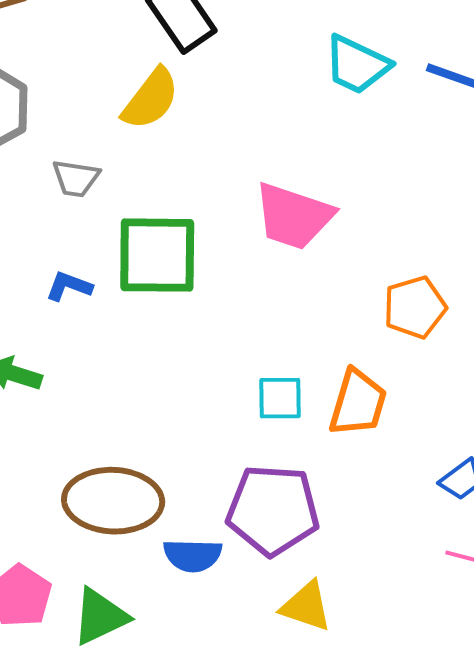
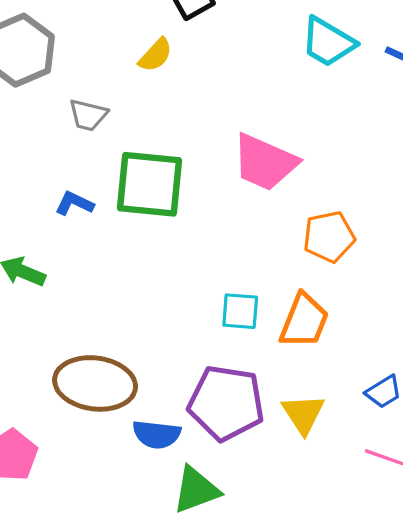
yellow semicircle: (151, 99) -> (156, 55), size x0.7
orange pentagon: (415, 307) -> (329, 237), moved
yellow triangle: (306, 606) -> (303, 414), moved, turned 33
green triangle: (100, 617) -> (196, 490), moved

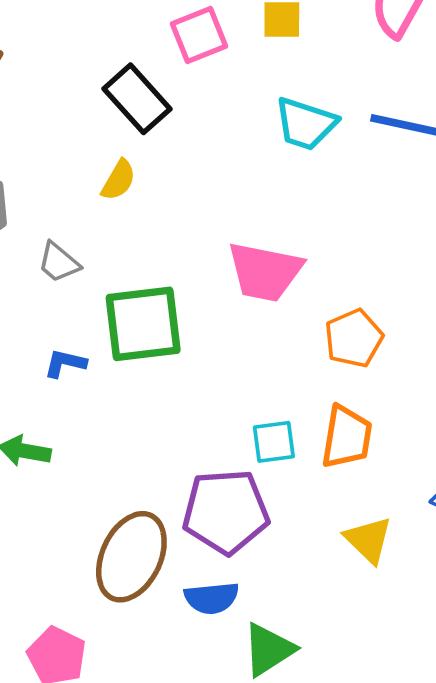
gray trapezoid: (88, 115) -> (59, 262), turned 39
brown ellipse: (95, 383) -> (131, 557), turned -60
purple pentagon: (226, 403) -> (226, 512), moved

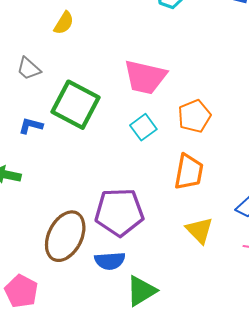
green square: (143, 324) -> (75, 105), turned 33
cyan square: (274, 442) -> (143, 127), moved, turned -30

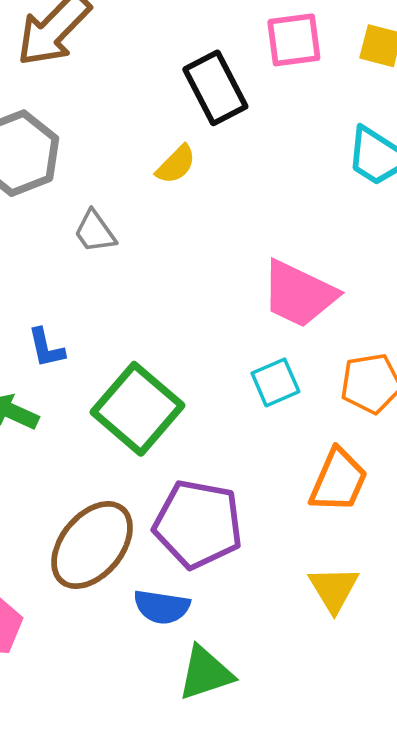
green square: (75, 105) -> (137, 409), moved
blue L-shape: (31, 126) -> (46, 348), moved, turned -130

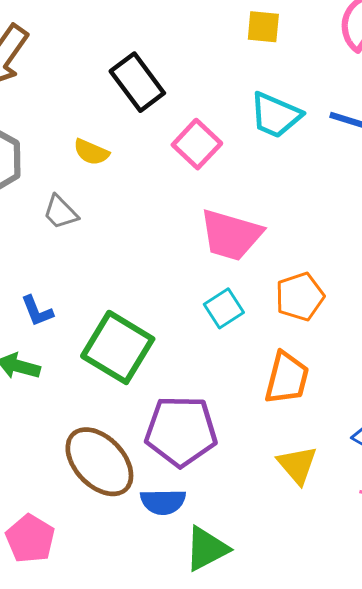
pink square: (294, 40) -> (197, 144), moved, turned -30
yellow semicircle: (176, 164) -> (91, 152), moved, turned 78
brown ellipse: (92, 545) -> (99, 462), turned -74

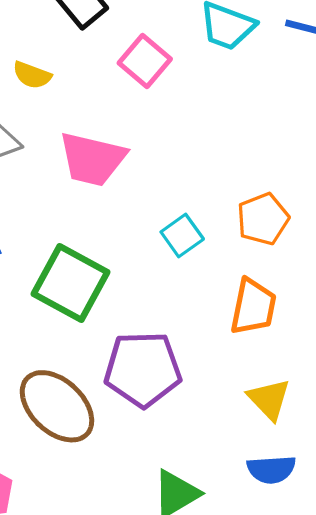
pink trapezoid: (231, 235) -> (92, 159), moved
blue semicircle: (163, 502) -> (271, 469), moved

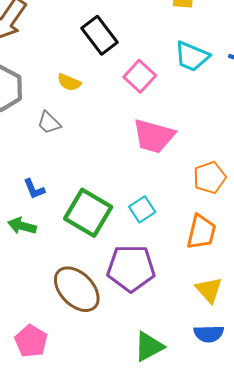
pink trapezoid: (92, 159) -> (154, 136), moved
cyan square: (182, 235) -> (142, 209), moved

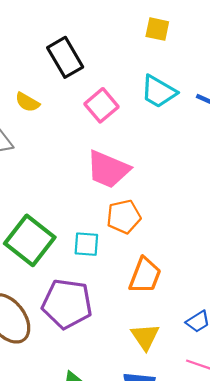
orange pentagon: (209, 177) -> (124, 217), moved
cyan square: (142, 209) -> (86, 244), turned 30

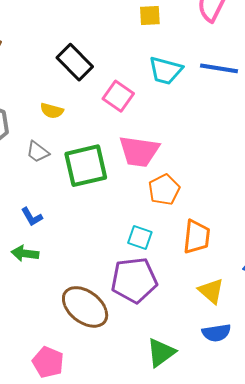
green square: (30, 240) -> (86, 166), moved, turned -36
cyan square: (86, 244) -> (140, 237), moved, turned 30

